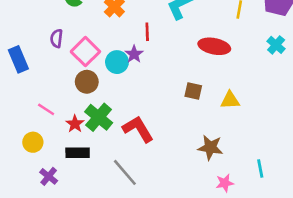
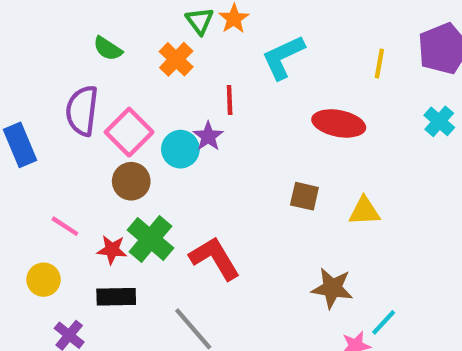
purple semicircle: (57, 38) -> (82, 111), size x1.6
red star: (75, 124) -> (112, 250), turned -30
cyan line: (260, 169) -> (384, 322), moved, turned 54

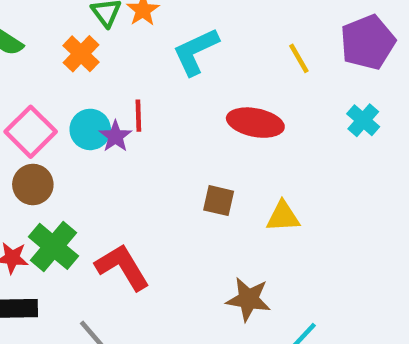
yellow line: (379, 64) -> (299, 58), turned -40
red line: (230, 100) -> (138, 116), moved
cyan circle: (180, 149) -> (90, 129), moved

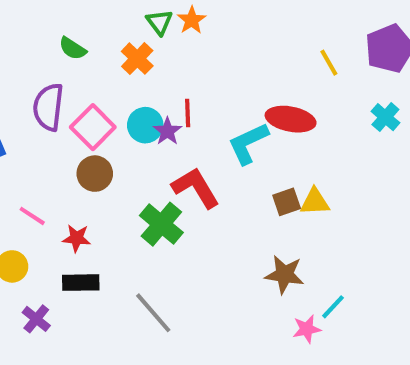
cyan L-shape: (196, 51) -> (248, 143), moved
brown square: (219, 201) -> (287, 202), moved, turned -32
green cross: (54, 246) -> (161, 224), moved
red L-shape: (122, 267) -> (196, 188), moved

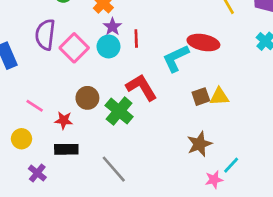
purple star: (167, 131) -> (112, 27), moved
brown circle: (95, 174) -> (87, 98), moved
brown star: (285, 274) -> (199, 144), turned -30

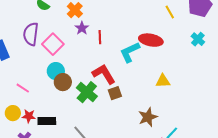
cyan circle: (109, 46) -> (56, 71), moved
brown square: (201, 97) -> (115, 93), moved
red star: (64, 120) -> (29, 116), moved

